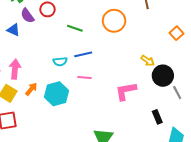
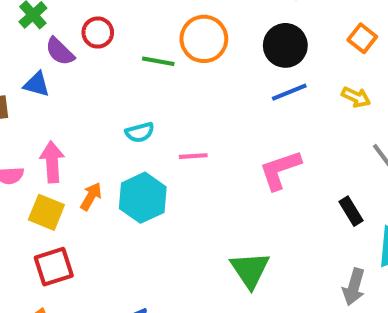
orange circle: (114, 21) -> (204, 39), moved
blue line: (83, 54) -> (289, 92), moved
yellow arrow: (148, 61) -> (356, 97), moved
black circle: (163, 76) -> (285, 45), moved

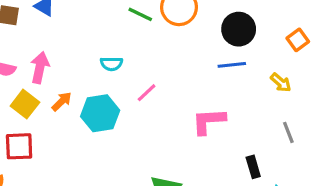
pink line: (193, 156) -> (147, 93), turned -55

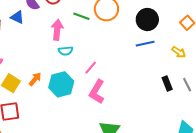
pink arrow: (40, 68) -> (57, 30), moved
pink L-shape: (209, 121) -> (97, 92), moved, turned -50
black rectangle: (253, 167) -> (167, 83), moved

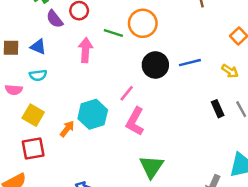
blue triangle: (17, 17) -> (38, 47), moved
black circle: (147, 20) -> (155, 65), moved
cyan semicircle: (65, 51) -> (38, 75), moved
orange arrow: (35, 79) -> (67, 129), moved

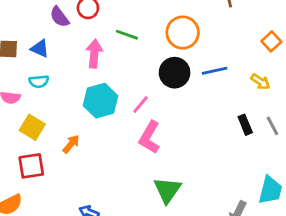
orange circle: (143, 23) -> (183, 33), moved
cyan hexagon: (93, 114) -> (101, 101), moved

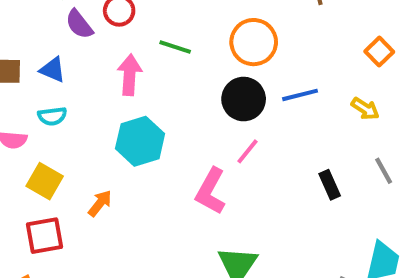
pink line: (141, 105) -> (248, 151), moved
black rectangle: (245, 125) -> (330, 185), moved

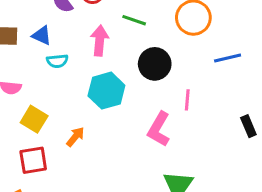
black circle: (244, 99) -> (155, 64), moved
cyan semicircle: (52, 116) -> (57, 61), moved
pink line: (248, 151) -> (187, 100), turned -35

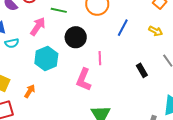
pink arrow: (100, 41) -> (38, 26), turned 36
blue line: (228, 58) -> (123, 28), turned -42

